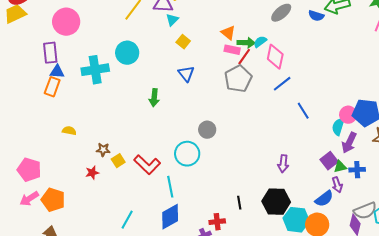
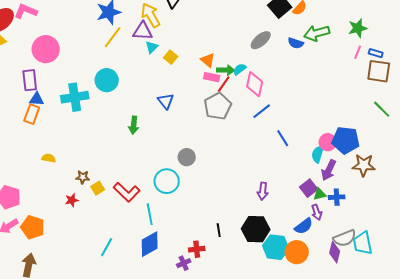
yellow square: (183, 42) -> (171, 57), moved

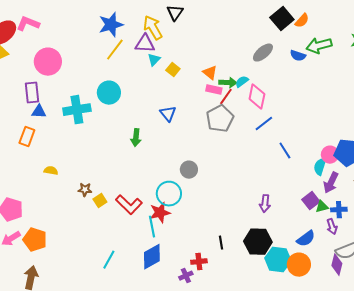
orange rectangle: (32, 114) -> (27, 137), moved
red star: (72, 200) -> (160, 213), moved, size x1.5
purple arrow: (317, 212) -> (332, 227), moved

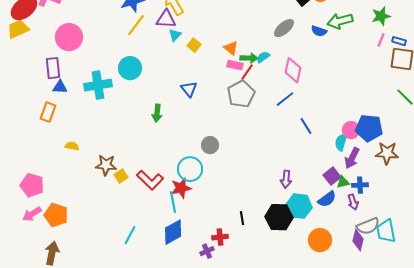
pink diamond: (257, 97) -> (293, 70), moved
brown star: (85, 190) -> (106, 165), size x1.5
blue semicircle: (306, 239) -> (327, 199), moved
cyan hexagon: (278, 260) -> (299, 206), moved

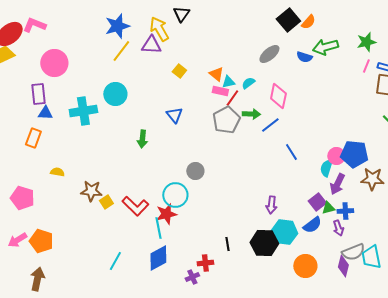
cyan triangle: (175, 35) -> (228, 82), moved, turned 32
green arrow: (249, 58) -> (251, 114), moved
pink pentagon: (32, 185) -> (22, 198), moved

